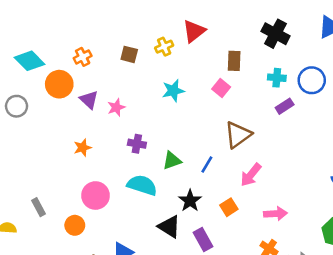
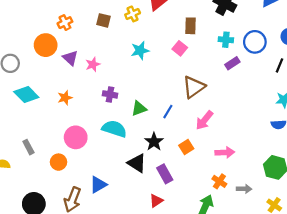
cyan diamond: (29, 61) -> (26, 94), moved

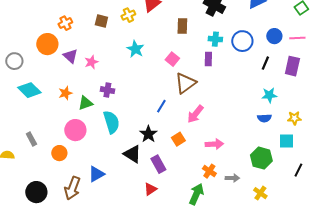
pink square: (180, 48) -> (172, 59), moved
cyan star: (140, 50) -> (135, 49), turned -30
purple rectangle: (232, 63) -> (208, 59), moved, turned -56
green triangle: (139, 108) -> (85, 103), moved
cyan semicircle: (114, 129) -> (111, 122), turned 55

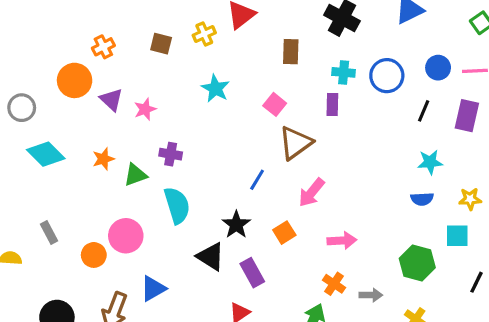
pink circle: (75, 130) -> (126, 236), moved

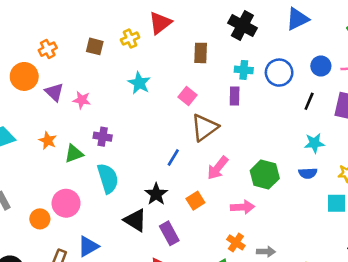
pink star: (145, 109) -> (82, 100), turned 30
orange star: (103, 159) -> (48, 141), turned -30
green hexagon: (417, 263) -> (265, 174), moved

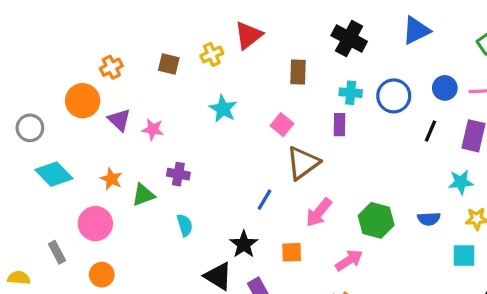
cyan star: (314, 143) -> (461, 182), moved
cyan semicircle: (108, 178) -> (185, 225), size x0.6
orange square: (195, 201) -> (292, 252), turned 30
pink circle: (66, 203) -> (95, 224), moved
pink arrow: (242, 207) -> (349, 260), turned -30

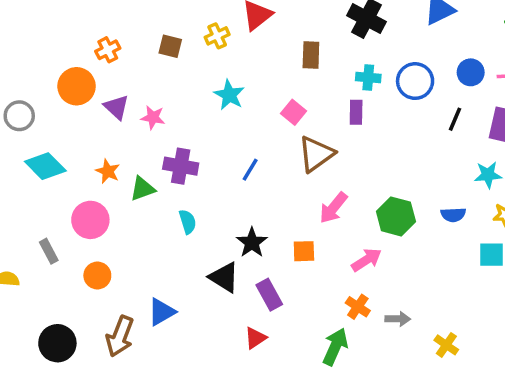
purple cross: (178, 174) -> (181, 166), size x1.4
blue line: (264, 200) -> (250, 170), moved

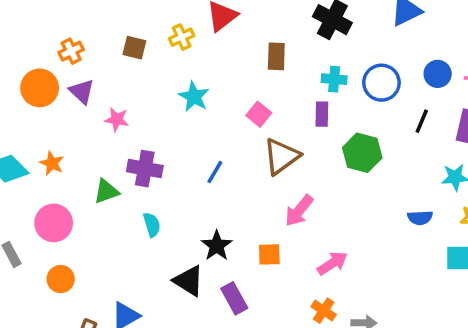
purple triangle: (116, 107) -> (82, 91), moved
orange star: (108, 171) -> (52, 163), moved
green hexagon: (396, 216) -> (362, 153), moved

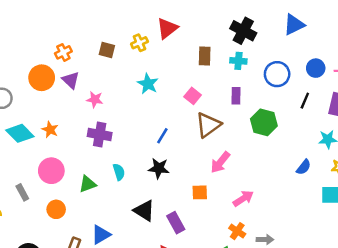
cyan cross: (334, 79) -> (238, 61), moved
purple cross: (145, 169) -> (100, 134), moved
green triangle: (106, 191) -> (88, 184), moved
blue semicircle: (420, 218) -> (304, 167), turned -49
black star: (217, 246) -> (159, 168), moved, turned -30

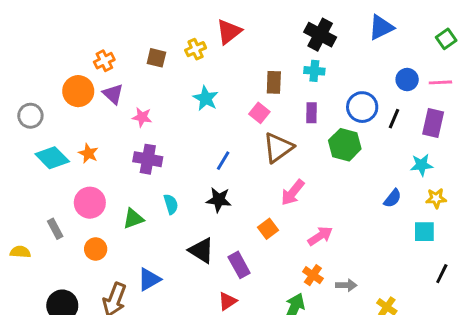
brown rectangle: (205, 56) -> (274, 82), moved
blue circle: (277, 74) -> (362, 107), moved
orange square: (200, 192) -> (268, 229), turned -35

